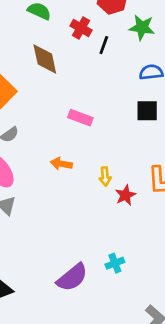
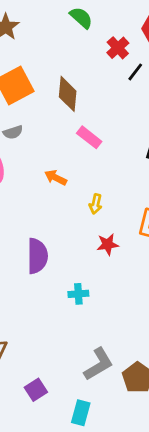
brown diamond: (45, 59) -> (68, 94), moved
red star: (125, 195) -> (108, 244), moved
purple semicircle: (72, 277) -> (37, 256), moved, turned -68

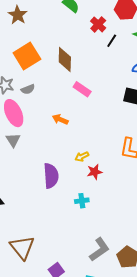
yellow arrow: (96, 204) -> (82, 157), moved, turned 56
red star: (108, 244) -> (95, 172), moved

